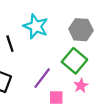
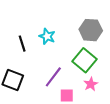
cyan star: (36, 26) -> (47, 36), moved, size x0.7

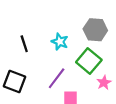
cyan star: (47, 36) -> (60, 42), moved
pink star: (91, 84) -> (104, 83), moved

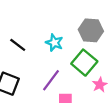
black line: (24, 44) -> (18, 45), turned -35

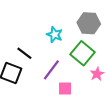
black line: (18, 45) -> (24, 53), moved

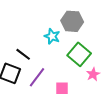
gray hexagon: (89, 23) -> (72, 21), moved
purple line: (51, 70) -> (37, 77), moved

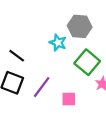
black line: (23, 54) -> (17, 56), moved

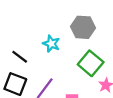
cyan star: (58, 43) -> (51, 44), moved

